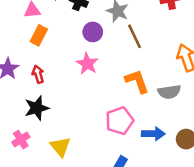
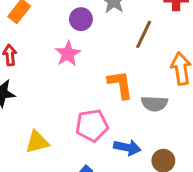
brown line: (135, 36) -> (144, 34), moved, turned 40
yellow triangle: (60, 147) -> (37, 142), moved, turned 45

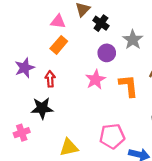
orange L-shape: (120, 85) -> (129, 86), moved

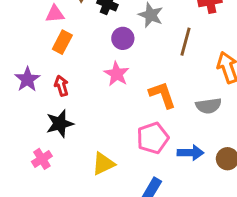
orange L-shape: (129, 86) -> (162, 95), moved

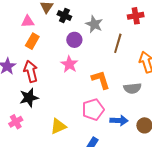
red arrow: (61, 86) -> (31, 71), size x1.5

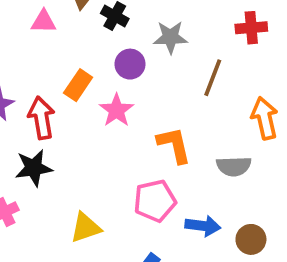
gray star: (94, 24) -> (170, 37), turned -30
orange rectangle: (32, 41) -> (78, 85), moved

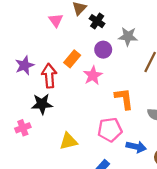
pink triangle: (44, 22) -> (56, 20), turned 48

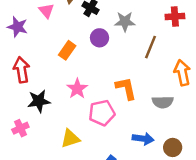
purple star: (25, 65) -> (17, 27), moved, turned -30
pink star: (93, 75) -> (77, 89), moved
red arrow: (49, 76) -> (22, 70), moved
pink pentagon: (110, 130) -> (102, 113), moved

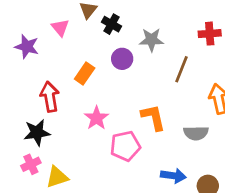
red arrow: (22, 70) -> (50, 97), moved
black star: (39, 101) -> (37, 133), moved
yellow triangle: (70, 139) -> (57, 177), moved

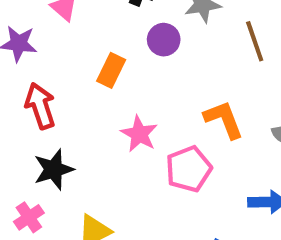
brown line: (182, 69) -> (255, 41), turned -32
red arrow: (50, 97) -> (40, 106), moved
pink cross: (31, 164) -> (29, 217), moved

